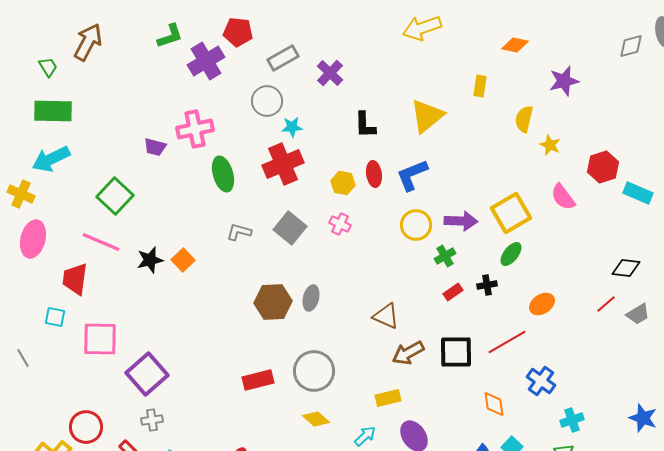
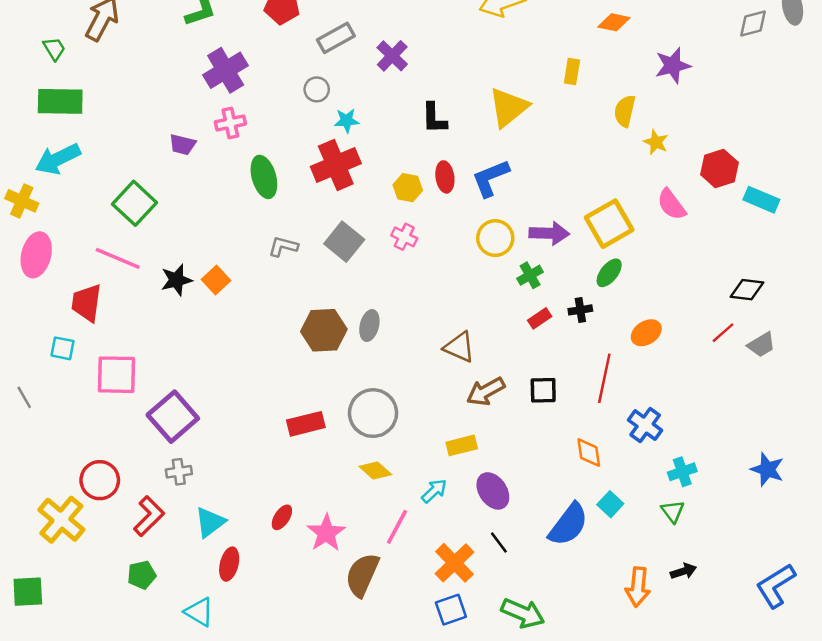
purple cross: (206, 61) -> (226, 70), moved
gray circle: (267, 101) -> (317, 89), size x0.7
pink cross: (195, 129) -> (230, 123), size x0.7
red line: (507, 342) -> (604, 378), turned -48
black square: (456, 352) -> (543, 390), size x0.7

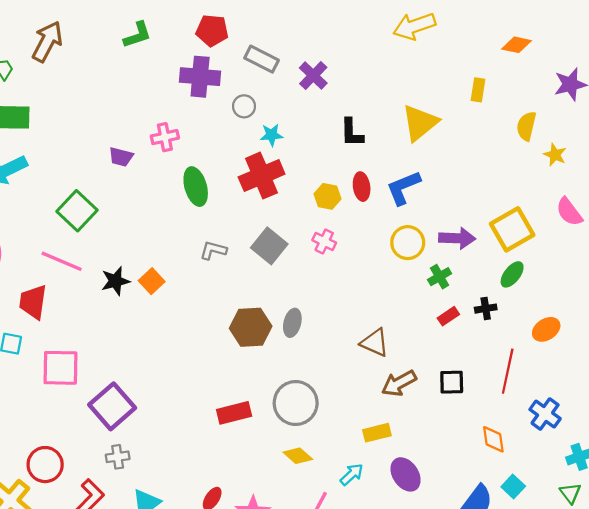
gray rectangle: (336, 38) -> (262, 59), turned 56
purple cross: (226, 70) -> (200, 77), moved, turned 36

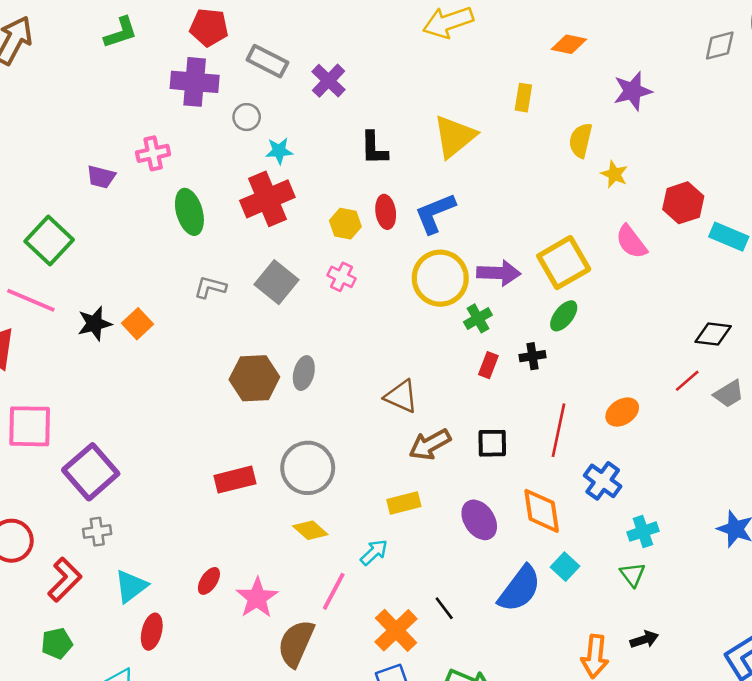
yellow circle: (408, 243) -> (440, 278), size x1.4
red rectangle: (448, 316) -> (488, 365), turned -35
orange ellipse: (546, 329) -> (622, 412), moved
orange diamond: (493, 439) -> (542, 511), size x1.4
purple ellipse: (406, 474) -> (479, 520), moved

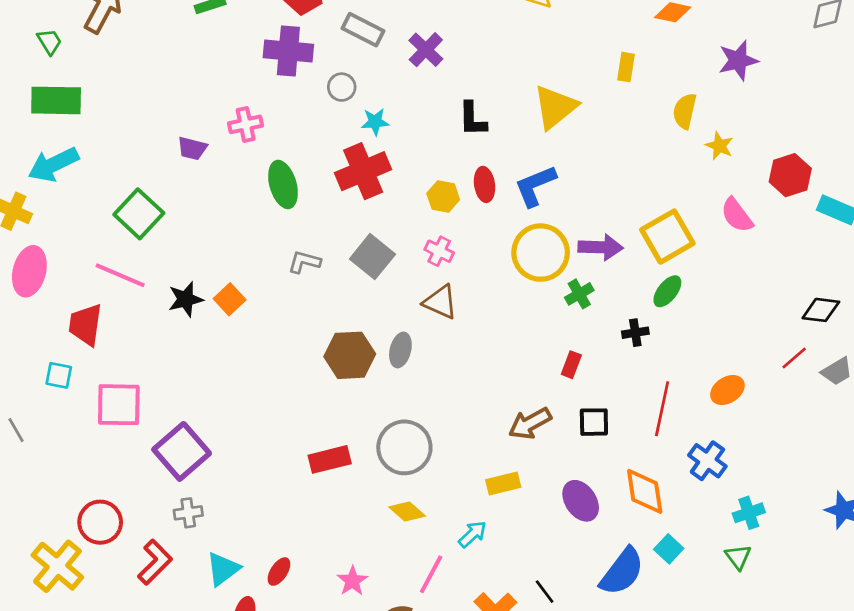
red rectangle: (488, 365) -> (571, 365), moved
brown triangle: (401, 396) -> (440, 302), moved
red ellipse: (209, 581) -> (279, 572), moved
pink star: (257, 598) -> (352, 581), size x0.7

